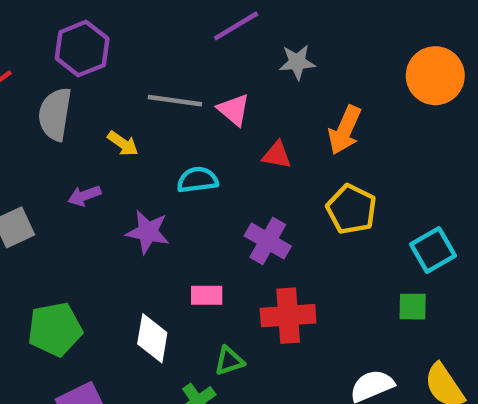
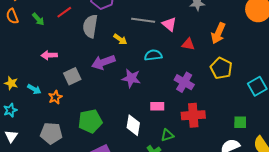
purple arrow: (84, 196) -> (103, 62), size x1.6
green square: (413, 307) -> (240, 122), moved

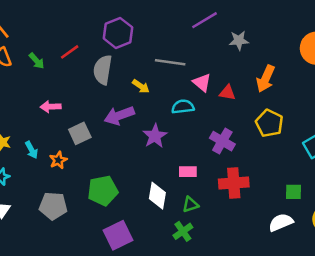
pink triangle: (169, 24) -> (202, 83), moved
purple star: (131, 78) -> (155, 136), turned 30
cyan arrow: (34, 89) -> (31, 150), turned 32
green triangle: (167, 135) -> (190, 205), moved

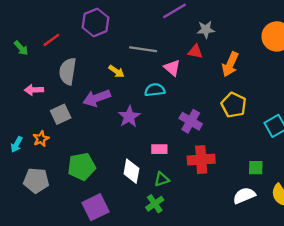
gray semicircle: (103, 70) -> (68, 71), moved
red triangle: (227, 93) -> (195, 52), moved
cyan arrow: (31, 150) -> (17, 144), moved, turned 56

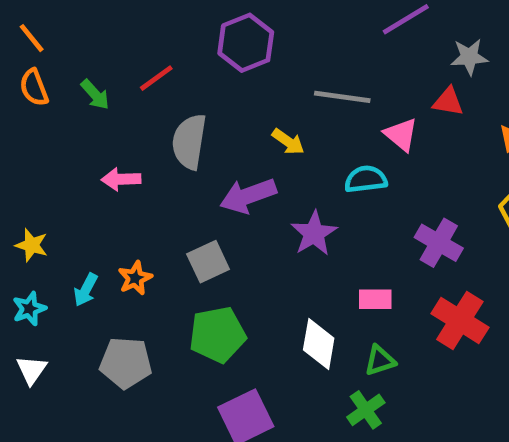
gray square: (61, 114) -> (208, 262), moved
red cross: (201, 160) -> (460, 320), turned 36

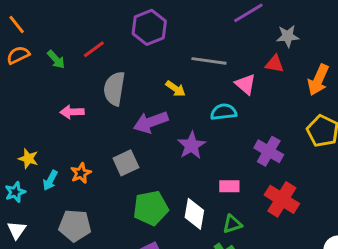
orange semicircle: (34, 87) -> (18, 55), turned 85
yellow star: (32, 245) -> (28, 159), moved
green pentagon: (218, 335) -> (151, 208), moved

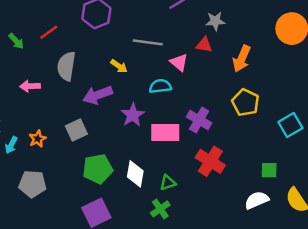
pink rectangle: (229, 186) -> (165, 133), moved, size x1.6

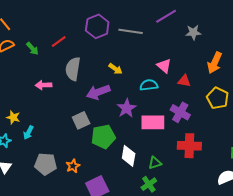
gray line: (148, 42) -> (131, 31), moved
red triangle: (204, 45) -> (184, 81), moved
orange star: (38, 139) -> (73, 166), moved
red cross: (210, 161) -> (189, 146), turned -30
green pentagon: (98, 169) -> (103, 137), moved

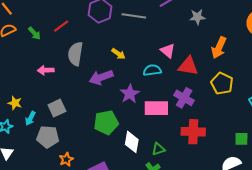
red triangle: (184, 81) -> (188, 66), size x1.5
gray square: (81, 120) -> (57, 108), moved
gray pentagon: (46, 164) -> (48, 137), moved
orange star: (73, 166) -> (66, 159), moved

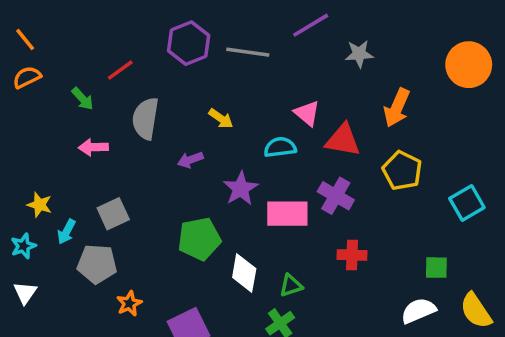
green arrow: (34, 33) -> (83, 99), moved
purple arrow: (101, 77) -> (190, 160), size x0.6
red cross: (193, 132) -> (352, 255), size x0.7

